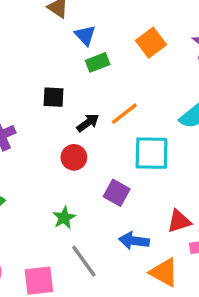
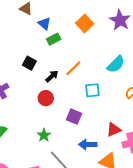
black square: (54, 97) -> (29, 63), turned 32
cyan square: (152, 153) -> (92, 90), size x0.7

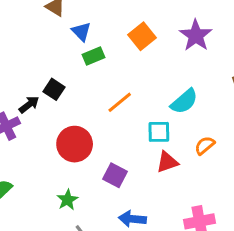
black arrow: (52, 76) -> (29, 105), moved
cyan square: (92, 90) -> (159, 132), moved
red circle: (46, 98) -> (75, 144), size x1.5
red triangle: (114, 130) -> (167, 162), moved

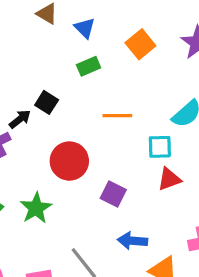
blue triangle: (81, 32) -> (85, 28), moved
orange line: (120, 102) -> (117, 116), turned 40
green star: (67, 200) -> (36, 208), moved, size x1.4

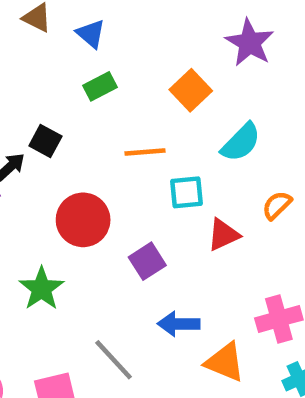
orange square: (140, 44) -> (191, 90), moved
cyan square: (160, 147) -> (186, 192), moved
purple square: (113, 194) -> (147, 261), turned 35

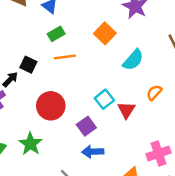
orange line: (145, 152) -> (65, 57), moved
cyan square: (186, 192) -> (104, 99), moved, turned -30
red triangle: (223, 235) -> (126, 110), turned -30
blue arrow: (179, 324) -> (93, 152), moved

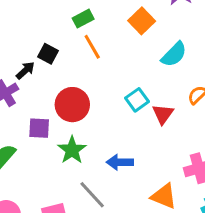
orange line: (65, 57) -> (92, 47), turned 65
purple square: (86, 126) -> (39, 128), moved, turned 36
green star: (30, 144) -> (72, 150), moved

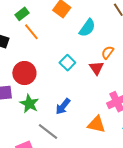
red triangle: (163, 114) -> (96, 68), moved
blue arrow: (120, 162) -> (63, 106), turned -42

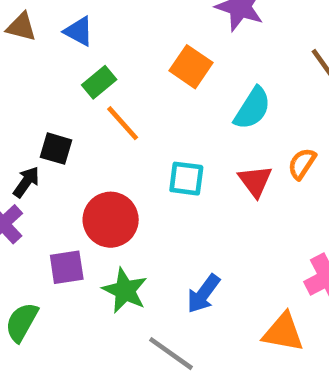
cyan square: (67, 63) -> (186, 179), moved, turned -35
red triangle: (96, 68) -> (255, 181), moved

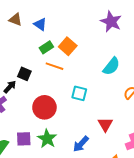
orange square: (191, 67) -> (68, 46), moved
orange line: (123, 123) -> (54, 66), turned -36
red triangle: (255, 181) -> (105, 124), moved
purple square: (67, 267) -> (24, 139), moved

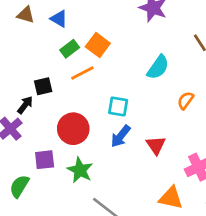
orange line: (54, 66) -> (82, 73), turned -42
black square: (24, 74) -> (43, 86), turned -32
purple square: (24, 139) -> (45, 160), moved
blue arrow: (81, 144) -> (121, 136), moved

